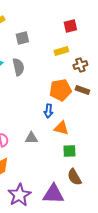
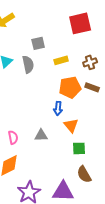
red square: (70, 26) -> (80, 23), size x1.6
gray square: (22, 38) -> (38, 43), moved
yellow rectangle: (61, 51) -> (61, 60), moved
orange triangle: (61, 128) -> (71, 125), turned 35

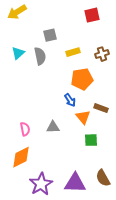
red square: (80, 23) -> (92, 15), size x0.7
brown rectangle: (92, 87) -> (101, 108), moved
blue arrow: (58, 108) -> (70, 100), turned -40
brown semicircle: (84, 174) -> (103, 178), moved

